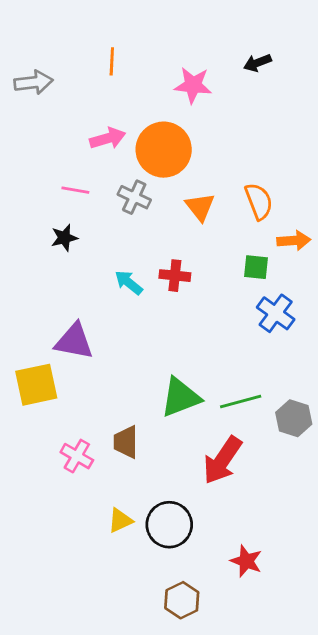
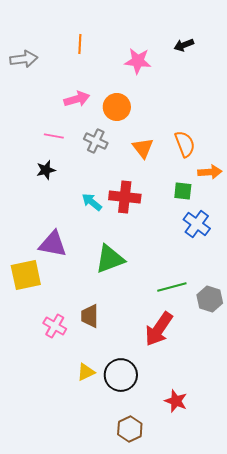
orange circle: (164, 150) -> (117, 107), size x0.7
red cross: (175, 276) -> (125, 197), size x1.4
green triangle: (180, 397) -> (110, 259), moved

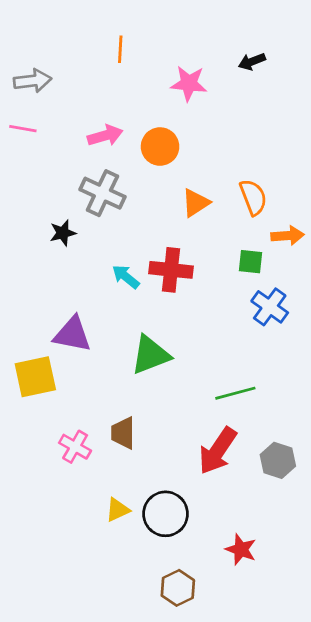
orange line: (80, 44) -> (120, 49), moved
pink line: (54, 136) -> (23, 129), moved
gray cross: (96, 141) -> (102, 193), moved, size x1.4
orange triangle: (143, 148) -> (196, 203), turned 35
gray hexagon: (210, 299) -> (278, 460), moved

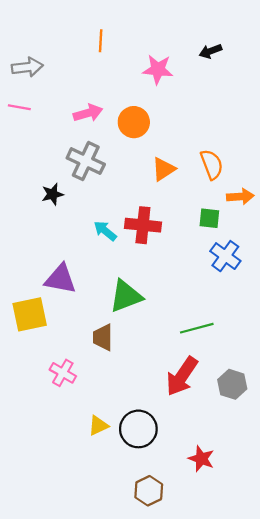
brown trapezoid: (123, 433) -> (103, 337), moved

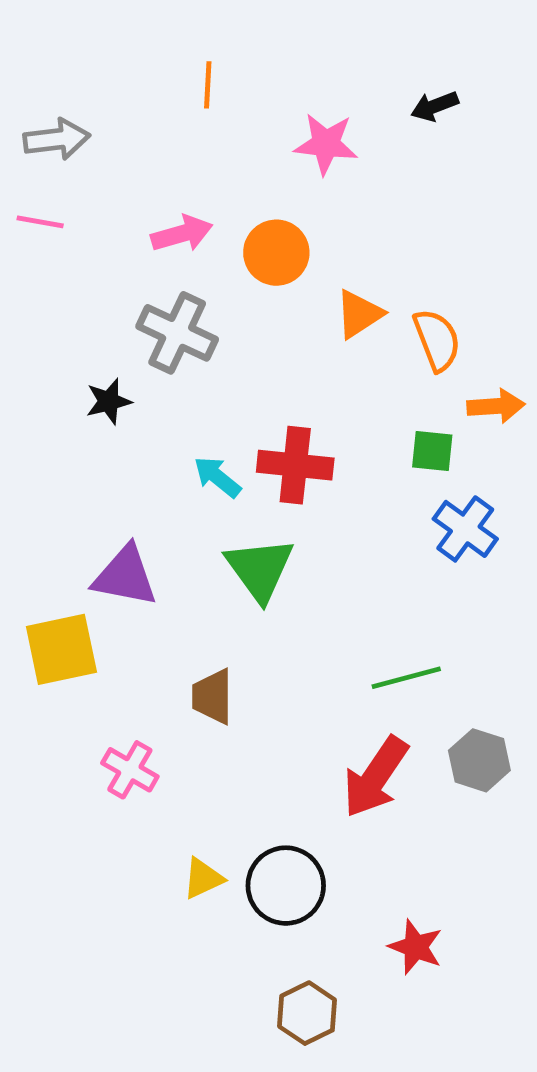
orange triangle: (164, 169) -> (359, 314), moved
green triangle: (126, 296) -> (260, 569), moved, turned -45
gray hexagon: (232, 384) -> (479, 760), moved

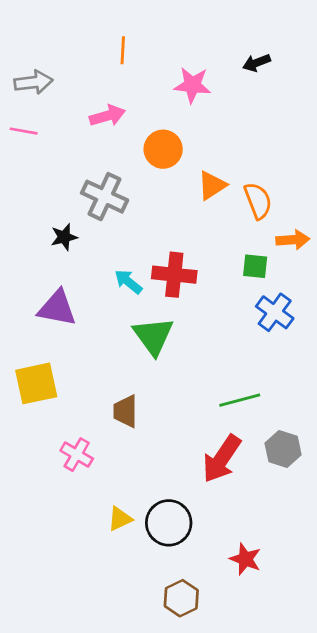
pink arrow: (182, 234) -> (107, 116), moved
purple triangle: (125, 576) -> (57, 308), moved

